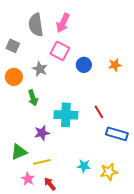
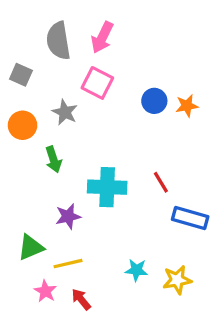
blue circle: (84, 65) -> (154, 101), moved

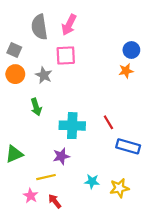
pink square: (97, 83) -> (66, 55), turned -30
blue circle: (154, 101) -> (131, 50), moved
orange circle: (23, 125) -> (15, 74), moved
purple star: (68, 216) -> (61, 156), moved
green triangle: (31, 247) -> (14, 154), moved

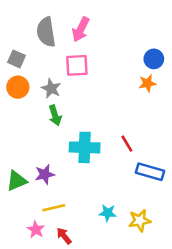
green arrow: (36, 107) -> (55, 115), moved
purple star: (61, 156) -> (45, 174), moved

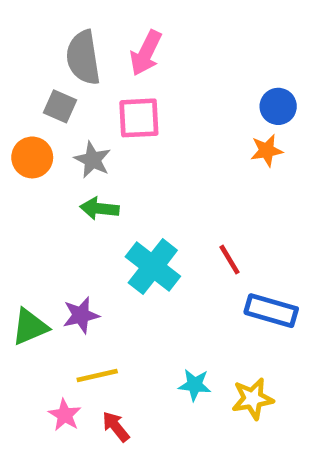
gray square: (17, 59) -> (60, 106), moved
green arrow: (55, 115) -> (99, 208), turned 114
cyan cross: (85, 147) -> (153, 266), turned 36

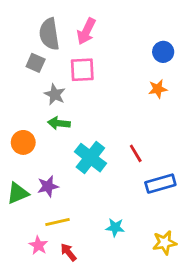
blue circle: (278, 106) -> (163, 52), moved
orange circle: (32, 157) -> (23, 142), moved
blue rectangle: (271, 311) -> (160, 184), turned -32
yellow star: (253, 399) -> (165, 243), moved

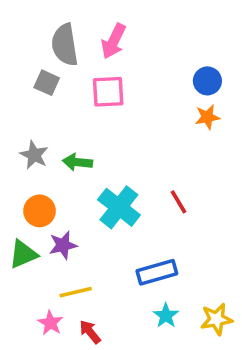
blue circle: (163, 52) -> (207, 81), moved
gray star: (55, 94) -> (34, 155), moved
orange circle: (23, 142) -> (40, 211), moved
blue rectangle: (160, 184) -> (157, 272), moved
cyan star: (115, 228) -> (166, 316), moved, turned 30

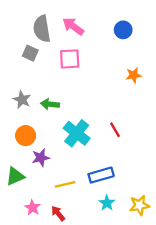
pink arrow: (114, 41) -> (73, 26), turned 100
blue circle: (207, 81) -> (123, 30), moved
green triangle: (23, 254) -> (15, 176), moved
yellow line: (76, 292) -> (65, 184), moved

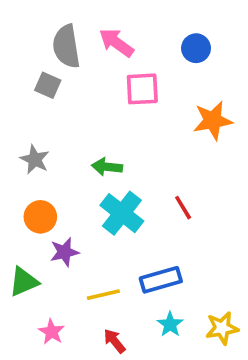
pink square: (70, 59) -> (142, 89), moved
orange star: (134, 75) -> (213, 120), size x1.5
green arrow: (50, 104) -> (107, 167), moved
red arrow: (58, 213) -> (114, 341), moved

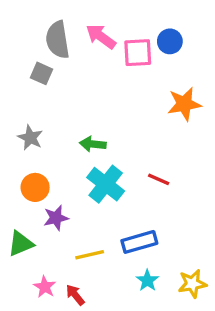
pink square: (142, 89) -> (138, 53), moved
red line: (183, 208) -> (159, 179), turned -35
red arrow: (114, 341) -> (75, 295), moved

